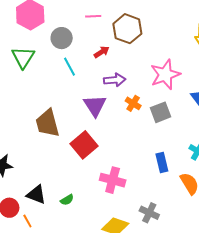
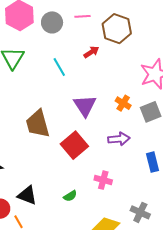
gray circle: (62, 38) -> (52, 22), moved
purple arrow: (115, 80) -> (119, 139), moved
pink cross: (113, 180) -> (103, 180), size x0.7
green semicircle: (67, 200) -> (70, 196), moved

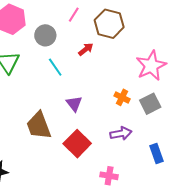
pink line: (82, 16) -> (74, 15), turned -49
gray circle: (52, 22) -> (45, 35), moved
purple triangle: (85, 106) -> (74, 104), moved, size x0.7

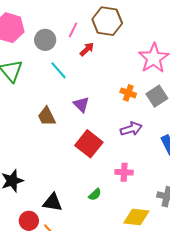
pink line: (74, 15) -> (73, 30), moved
brown trapezoid: (39, 126) -> (47, 116), moved, size x0.7

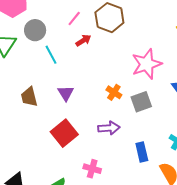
gray circle: (45, 40) -> (35, 30), moved

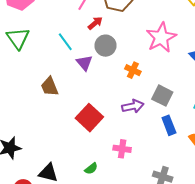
gray circle: (35, 30) -> (106, 46), moved
purple triangle: (66, 93) -> (84, 63), moved
gray square: (141, 102) -> (162, 96), moved, turned -35

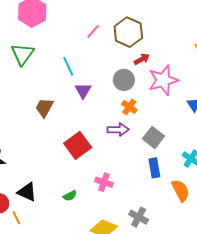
red arrow: (95, 23) -> (142, 59), moved
gray circle: (106, 46) -> (124, 80), moved
brown trapezoid: (50, 87) -> (44, 108), turned 40
purple arrow: (133, 106) -> (118, 130), moved

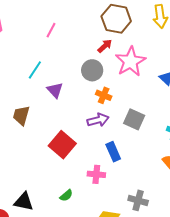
brown hexagon: (128, 32) -> (116, 19), moved
cyan line: (68, 66) -> (35, 70), turned 72
blue rectangle: (154, 168) -> (113, 152), moved

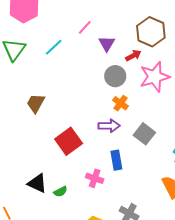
cyan line: (35, 70) -> (54, 47), moved
purple triangle: (55, 90) -> (107, 44), moved
black triangle: (24, 202) -> (37, 183), moved

